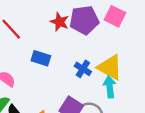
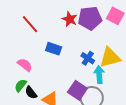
yellow triangle: (110, 67) -> (110, 58), turned -45
cyan arrow: (110, 87) -> (99, 75), moved

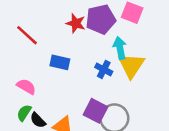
yellow triangle: (110, 58) -> (131, 65), turned -35
cyan arrow: (99, 75) -> (120, 48), moved

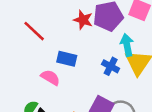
pink semicircle: (26, 87) -> (50, 78), moved

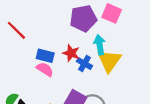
red star: (83, 20) -> (71, 53), moved
pink semicircle: (50, 78) -> (45, 69), moved

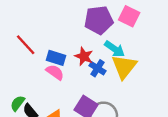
red line: (16, 30) -> (26, 45), moved
cyan arrow: (100, 45) -> (115, 49), turned 132

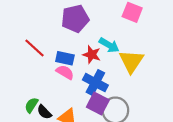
purple pentagon: (99, 20) -> (75, 19), moved
cyan arrow: (115, 49) -> (109, 45), moved
blue cross: (97, 68) -> (95, 83), moved, size x1.5

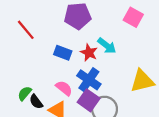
red line: (35, 48) -> (26, 30), moved
yellow triangle: (131, 61) -> (142, 81), moved, turned 35
pink semicircle: (65, 72) -> (64, 88), moved

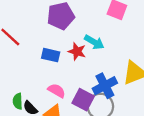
blue cross: (89, 80) -> (105, 86), moved, turned 35
green semicircle: (25, 93) -> (18, 101), turned -35

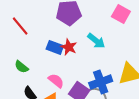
red star: (77, 51) -> (69, 47), moved
green semicircle: (18, 101) -> (21, 67), moved, turned -56

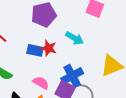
blue cross: (101, 82) -> (72, 76), moved

